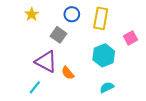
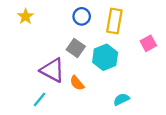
yellow star: (32, 14) -> (26, 16), moved
gray square: (58, 35) -> (76, 48), moved
cyan hexagon: (104, 55) -> (105, 57), moved

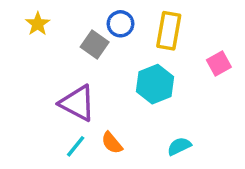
gray square: (76, 48) -> (95, 45), moved
orange semicircle: (77, 83) -> (112, 143), moved
cyan line: (40, 99) -> (76, 146), moved

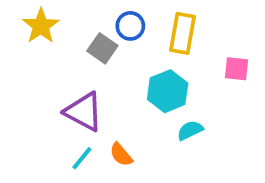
yellow star: (38, 24) -> (41, 26), size x1.4
pink square: (219, 63) -> (237, 69), turned 35
cyan semicircle: (179, 146) -> (190, 130), moved

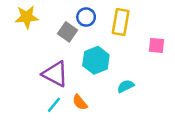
yellow star: (41, 26) -> (27, 17), turned 30
cyan hexagon: (168, 91) -> (96, 60), moved

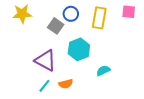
pink square: (157, 45) -> (129, 12), moved
orange semicircle: (80, 102) -> (66, 84), turned -64

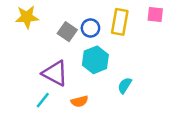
blue circle: (71, 14) -> (90, 28), moved
cyan semicircle: (103, 71) -> (125, 85), turned -32
cyan line: (44, 86) -> (43, 100), moved

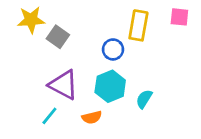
blue circle: (90, 28) -> (113, 49), moved
gray square: (67, 32) -> (58, 37), moved
cyan hexagon: (95, 60) -> (110, 86), moved

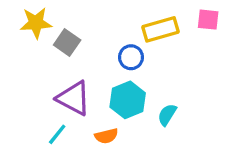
yellow rectangle: (138, 25) -> (161, 29), turned 64

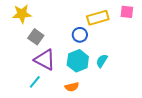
gray square: (67, 42) -> (36, 37), moved
cyan semicircle: (167, 115) -> (102, 61), moved
orange semicircle: (106, 136) -> (72, 87), moved

